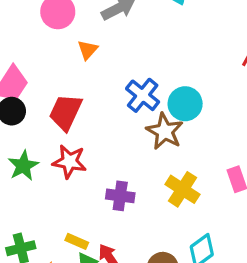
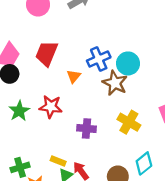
orange triangle: (88, 50) -> (74, 76), moved
blue cross: (143, 95) -> (99, 59), turned 30
red trapezoid: (66, 112) -> (47, 53), moved

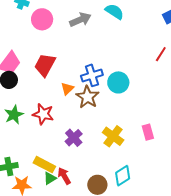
brown star: (115, 83) -> (87, 97), moved
purple cross: (86, 129) -> (74, 138), turned 36
yellow rectangle: (58, 161) -> (44, 165), size x1.5

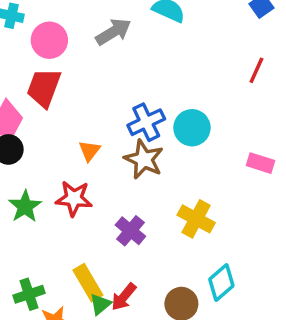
red trapezoid: (45, 65) -> (44, 88), moved
orange triangle: (67, 89) -> (89, 151), moved
pink rectangle: (148, 132) -> (261, 163), moved, turned -49
yellow rectangle: (44, 165) -> (88, 283), turned 40
red arrow: (64, 176) -> (124, 297), turned -102

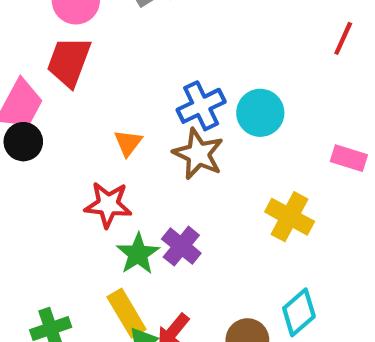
green star: (25, 206) -> (138, 254), moved
yellow cross: (196, 219) -> (290, 217), moved

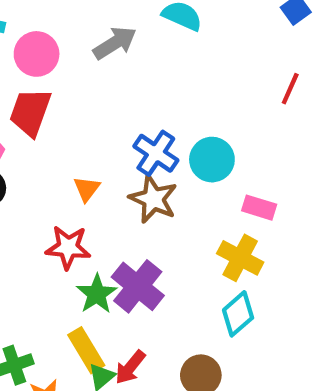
blue cross: (201, 106) -> (156, 153), turned -30
pink rectangle: (349, 158) -> (259, 208), moved
purple cross: (181, 246) -> (138, 286), size x1.4
cyan diamond: (299, 312) -> (238, 314), moved

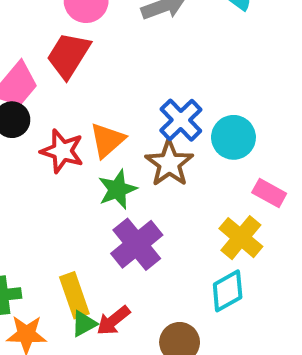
orange triangle: (87, 189) -> (107, 140), size x1.4
red star: (68, 247) -> (62, 151), moved
green star: (97, 294) -> (117, 189), moved

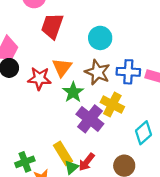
red trapezoid: (68, 55) -> (52, 26), moved
blue cross: (181, 120) -> (128, 72), moved, turned -30
cyan circle: (233, 137) -> (100, 38), moved
yellow cross: (241, 238) -> (112, 105), moved

